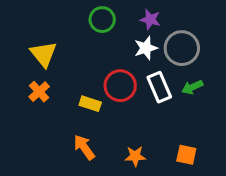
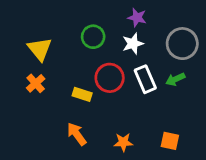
green circle: (102, 20) -> (93, 37), moved
gray circle: (182, 48) -> (182, 44), moved

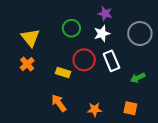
green arrow: (175, 79) -> (138, 78), moved

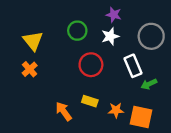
white rectangle: (111, 61) -> (133, 66), moved
yellow rectangle: (63, 72) -> (90, 101), moved
orange square: (130, 108) -> (141, 117), size x1.5
orange star: (95, 109) -> (116, 110), moved

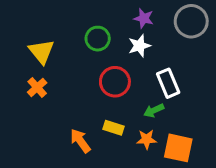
gray circle: (151, 36) -> (191, 21), moved
green arrow: (149, 84) -> (154, 111), moved

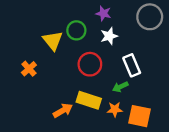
purple star: (144, 18) -> (103, 13), moved
yellow triangle: (41, 51) -> (53, 41), moved
yellow rectangle: (113, 128) -> (89, 100), size x1.5
orange arrow: (80, 141) -> (63, 110), turned 96

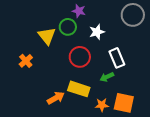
purple star: (103, 13) -> (79, 11), moved
orange star: (115, 109) -> (102, 105), moved

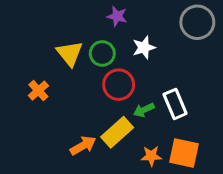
green circle: (68, 27) -> (102, 53), moved
white rectangle: (117, 58) -> (175, 104), moved
green arrow: (107, 77) -> (144, 110), moved
yellow rectangle: (79, 89) -> (117, 132), turned -60

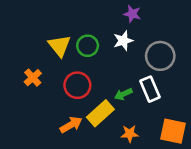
purple star: (117, 16) -> (132, 14), moved
gray circle: (197, 22) -> (160, 56), moved
red circle: (119, 85) -> (77, 85), moved
orange square: (184, 153) -> (173, 131), moved

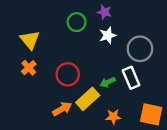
purple star: (132, 14) -> (104, 12), moved
yellow triangle: (60, 46) -> (30, 40), moved
green circle: (88, 46) -> (77, 22), moved

